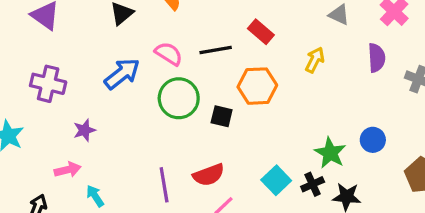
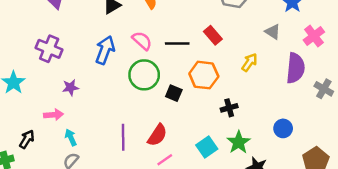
purple semicircle: (377, 58) -> (295, 68), size x1.4
blue arrow: (122, 74) -> (105, 50), turned -40
green star: (330, 153) -> (239, 142), moved
red semicircle: (209, 175) -> (157, 135), turned -45
black cross: (313, 184) -> (229, 108), moved

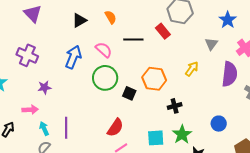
gray triangle: (273, 32) -> (211, 44), turned 32
red rectangle: (213, 35) -> (163, 31), moved
black line: (177, 43) -> (133, 39), moved
purple line: (123, 137) -> (66, 128), moved
cyan square: (207, 147) -> (156, 138), turned 30

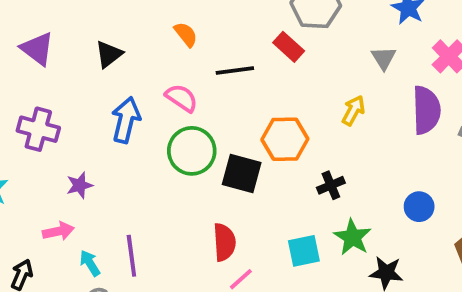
black triangle: (79, 20) -> (109, 54), moved
black square: (129, 93) -> (242, 174), size x1.5
red semicircle: (115, 128) -> (224, 242), turned -30

